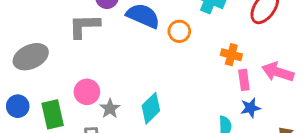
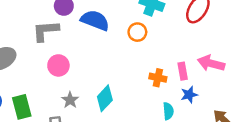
orange circle: (179, 31) -> (137, 32), moved
orange cross: (231, 55) -> (158, 78), moved
pink circle: (87, 92) -> (58, 65), moved

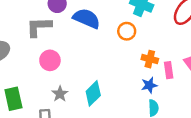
orange cross: (158, 78) -> (150, 59), moved
blue star: (189, 95) -> (149, 85), moved

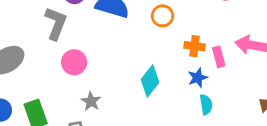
gray L-shape: (39, 27) -> (56, 23), turned 120
cyan diamond: (93, 93) -> (150, 81), moved

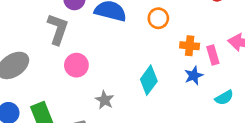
gray star: (91, 101) -> (105, 100), moved
cyan semicircle: (206, 105) -> (224, 98), moved, turned 72

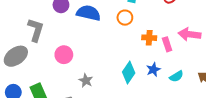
gray L-shape: (58, 29) -> (36, 30), moved
blue star: (194, 76) -> (153, 70), moved
cyan diamond: (149, 80) -> (129, 73), moved

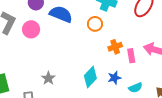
orange cross: (149, 38) -> (115, 47), turned -32
pink circle: (64, 55) -> (31, 29), moved

